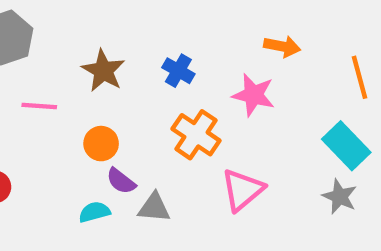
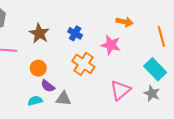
pink triangle: (242, 190) -> (120, 90), moved

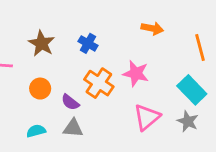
pink star: (111, 45) -> (136, 73), moved
purple semicircle: (48, 86) -> (70, 102), moved

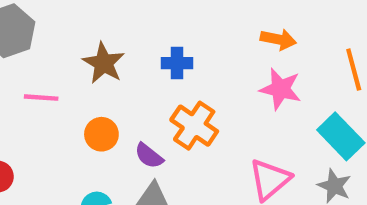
blue cross: (88, 43) -> (177, 63), turned -30
pink star: (136, 73) -> (280, 89), moved

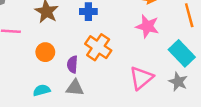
purple semicircle: (149, 156) -> (72, 64), turned 56

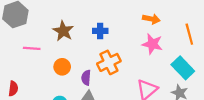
orange cross: (98, 47) -> (109, 62), turned 30

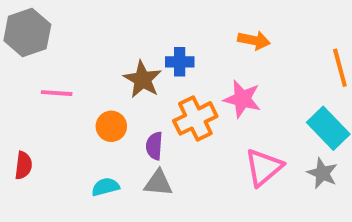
orange arrow: (151, 19) -> (254, 40), moved
brown star: (63, 31) -> (143, 79), moved
pink star: (152, 44) -> (242, 99), moved

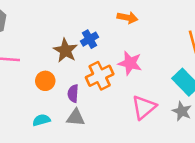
orange arrow: (254, 40) -> (127, 18), moved
blue cross: (180, 62) -> (90, 39), turned -30

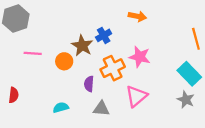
orange circle: (45, 81) -> (64, 61), moved
pink triangle: (144, 107) -> (136, 96), moved
gray triangle: (76, 118) -> (101, 109), moved

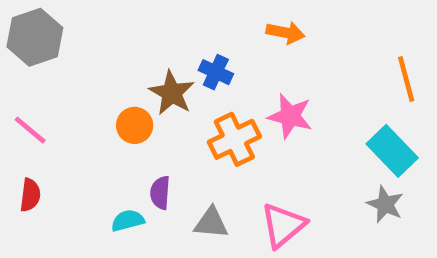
blue cross: (104, 35) -> (216, 72), turned -35
pink line: (33, 53) -> (30, 130), moved, turned 36
purple semicircle: (89, 84) -> (160, 193), moved
pink triangle: (136, 96) -> (283, 225), moved

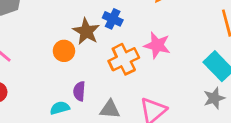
gray star: (385, 204) -> (214, 98), turned 30

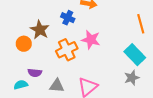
blue cross: (113, 19) -> (68, 18), moved
purple semicircle: (79, 91) -> (35, 73), turned -88

